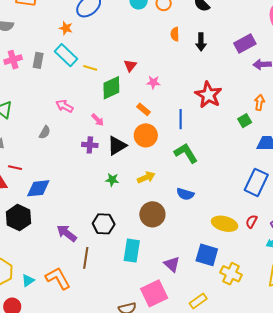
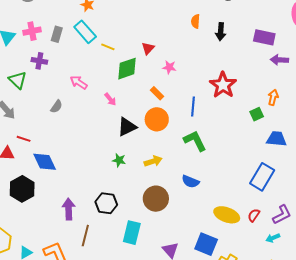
purple rectangle: (245, 44) -> (264, 37), turned 35
purple cross: (90, 145) -> (39, 61), moved
blue diamond: (38, 188) -> (45, 162), turned 65
purple arrow: (67, 233) -> (69, 209), turned 45

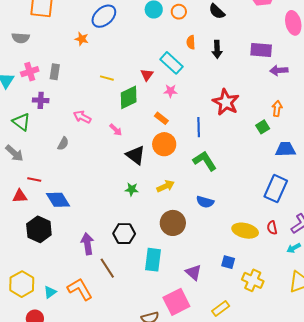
cyan rectangle: (85, 32) -> (172, 63), moved
black triangle: (127, 127) -> (136, 155), turned -50
red semicircle: (254, 215) -> (272, 228), turned -40
brown line: (85, 236) -> (107, 268), turned -40
blue square: (206, 244) -> (228, 262), size x0.6

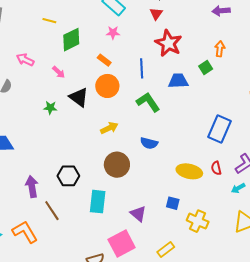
red triangle: (147, 75) -> (156, 14), moved
blue trapezoid: (285, 149) -> (178, 81), moved
green star: (132, 189) -> (50, 108), moved

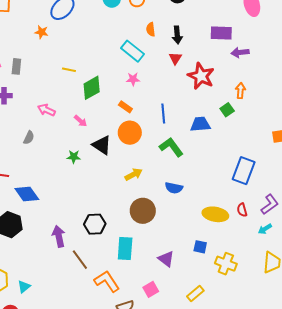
red star: (168, 43) -> (201, 76), moved
orange L-shape: (25, 232) -> (107, 281), moved
pink square: (122, 244) -> (151, 289), size x0.6

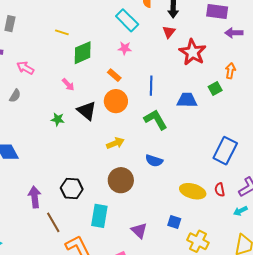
pink arrow: (46, 110) -> (25, 68), moved

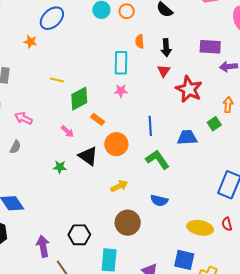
cyan rectangle: (127, 20) -> (121, 63), turned 50
orange rectangle: (114, 75) -> (98, 119), moved
blue square: (174, 222) -> (184, 260), size x1.5

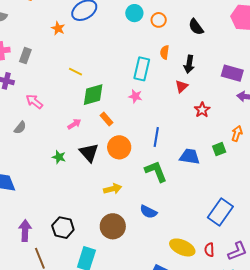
red star: (189, 89) -> (202, 110), size x0.6
pink arrow: (67, 131) -> (74, 124), turned -88

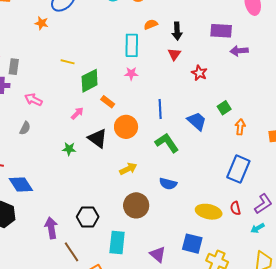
orange semicircle: (165, 52) -> (151, 24), turned 72
gray rectangle: (25, 56) -> (14, 67), moved
orange arrow: (237, 134) -> (240, 127), moved
blue trapezoid: (190, 156) -> (197, 121), turned 45

